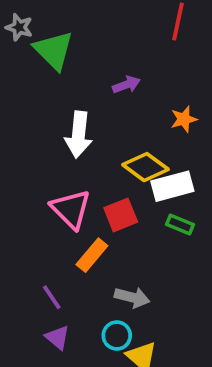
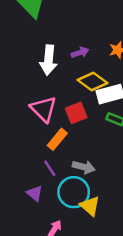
purple arrow: (126, 85) -> (80, 53), moved
purple line: (52, 297) -> (50, 168), moved
cyan circle: (117, 336) -> (74, 192), size x1.6

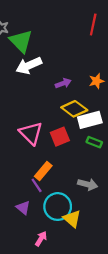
white arrow: (48, 60) -> (29, 66), moved, turned 60
orange rectangle: (57, 139) -> (43, 171), moved
gray arrow: (84, 167) -> (88, 184), moved

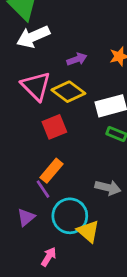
yellow diamond: (74, 109) -> (68, 92), moved
pink triangle: (31, 133) -> (36, 86), moved
red square: (60, 137) -> (54, 127), moved
purple triangle: (23, 208) -> (26, 217), turned 40

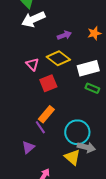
pink triangle: (36, 86) -> (32, 64), moved, size x0.6
gray arrow: (108, 188) -> (86, 147), moved
cyan circle: (70, 216) -> (77, 132), moved

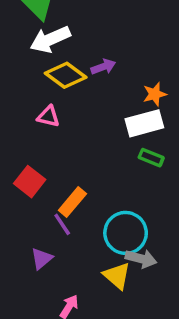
orange star: (94, 33) -> (155, 94), moved
yellow diamond: (58, 58) -> (66, 75), moved
pink triangle: (32, 64) -> (48, 116), turned -32
red square: (48, 83) -> (30, 182), moved, turned -30

